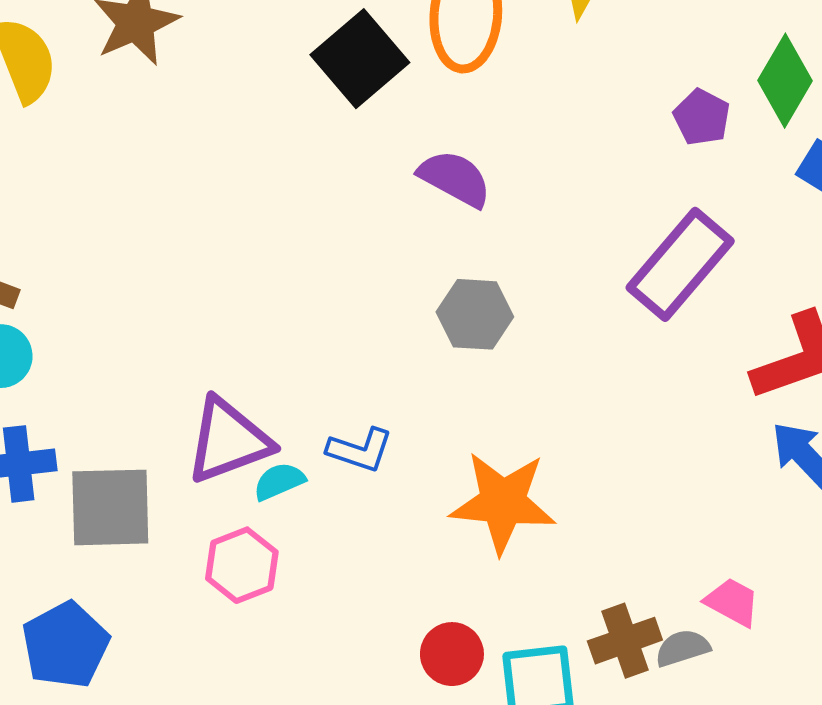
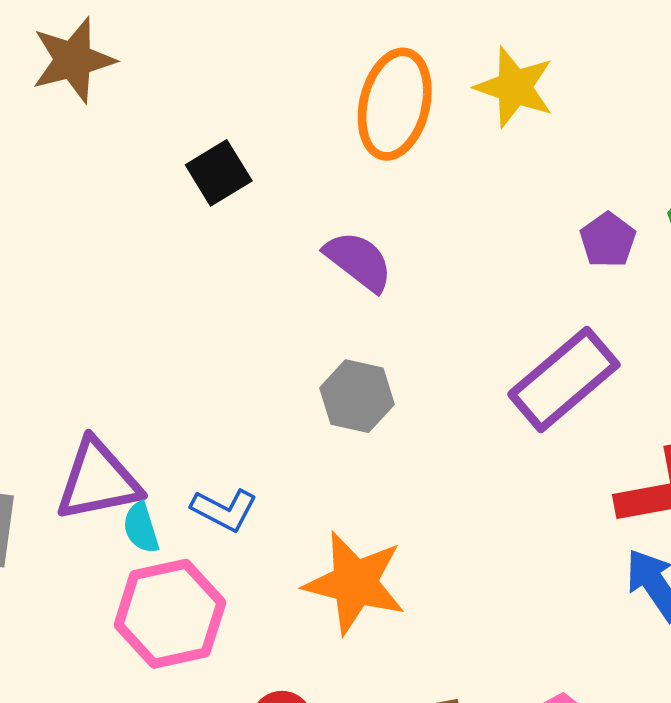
black square: (360, 59) -> (219, 173), moved, size x0.7
cyan semicircle: (279, 481) -> (141, 528), turned -93
pink hexagon: (242, 565) -> (170, 614), moved, size x1.5

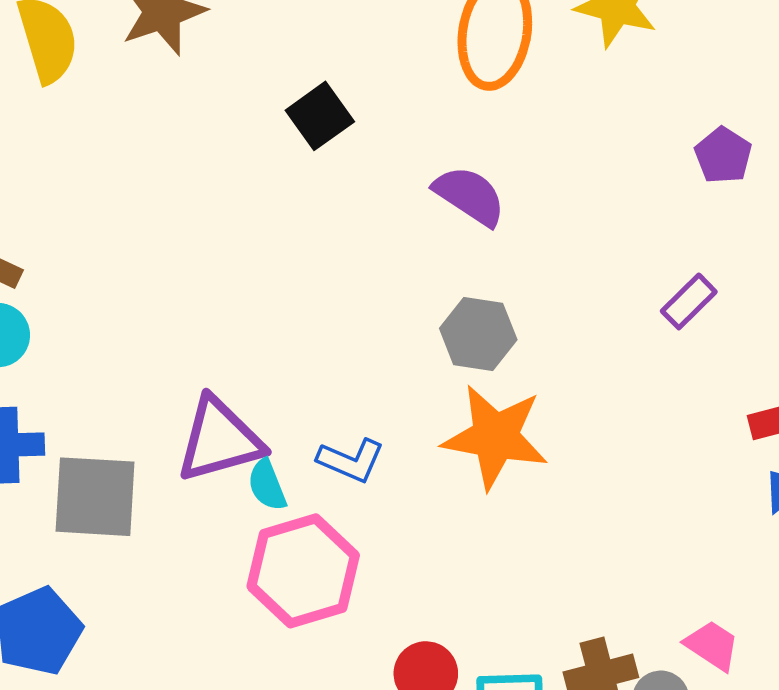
purple rectangle: (564, 379) -> (689, 301), size x0.5
orange star: (355, 583) -> (495, 437), moved

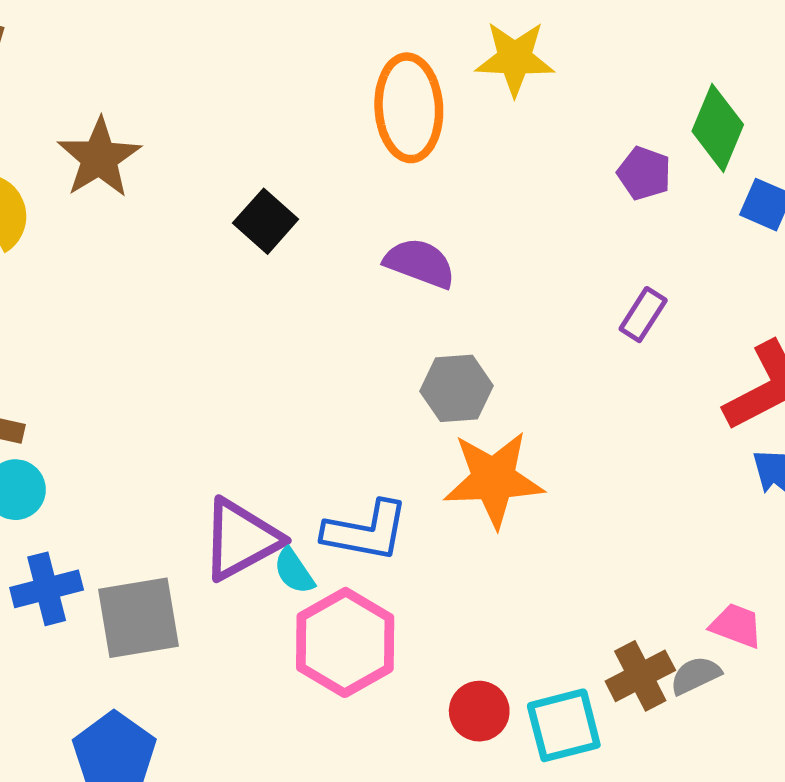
blue L-shape: (351, 460) -> (366, 531), size x1.4

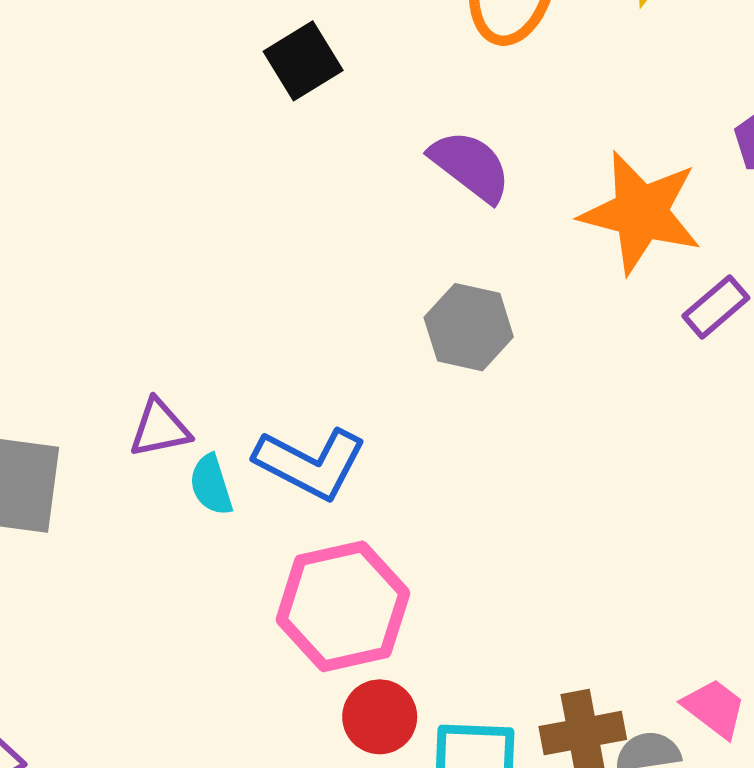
orange star: (494, 479) -> (641, 213), moved
purple triangle: (241, 539) -> (160, 428), size x0.6
pink hexagon: (345, 642) -> (343, 606), moved

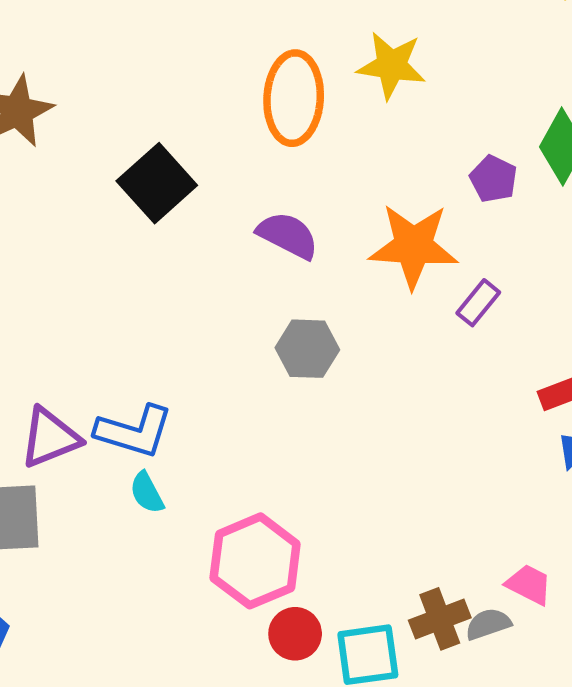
black square: (303, 61) -> (157, 183), size x1.4
purple triangle: (160, 428) -> (50, 438), moved, size x1.4
blue L-shape: (310, 463) -> (134, 431), moved

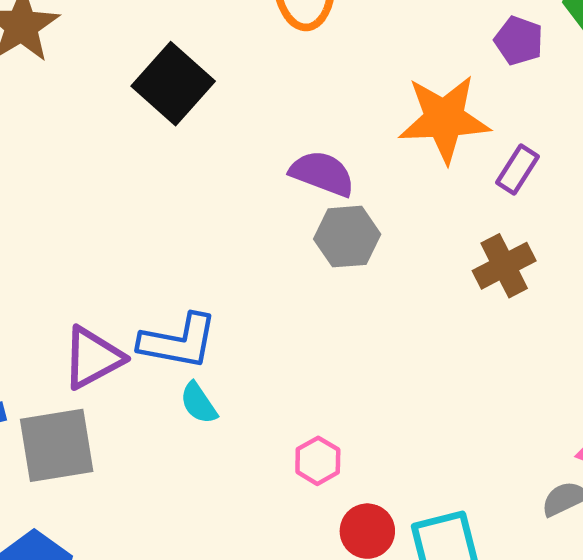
purple semicircle: (288, 235) -> (322, 173), moved
pink hexagon: (255, 561) -> (318, 461), size x0.5
brown cross: (440, 619) -> (504, 266), moved

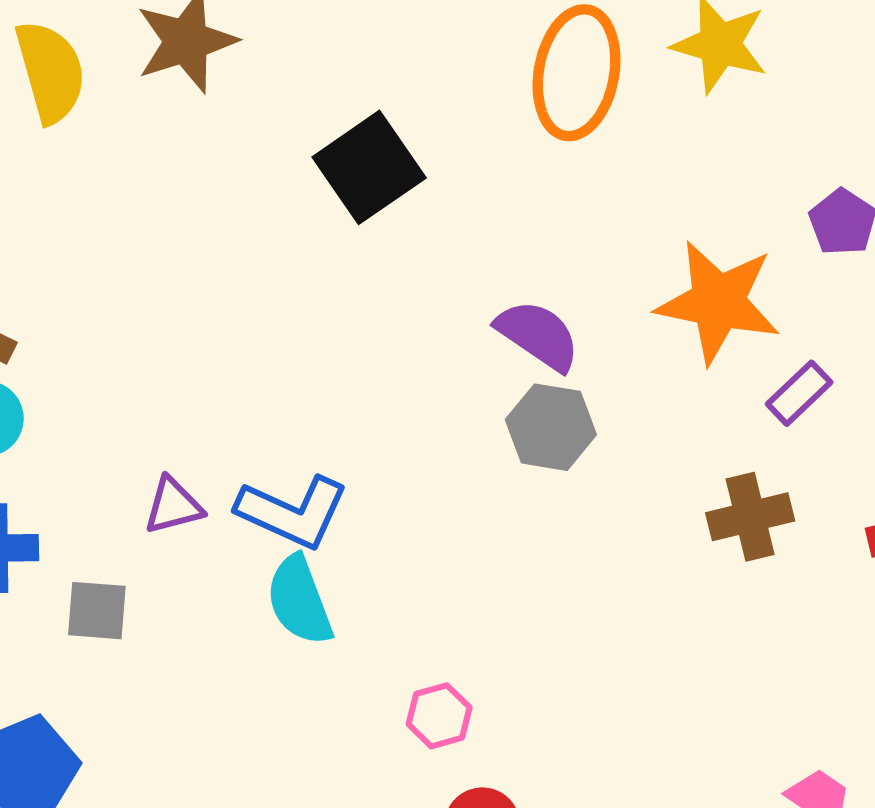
purple triangle: (93, 358) -> (173, 506), size x0.7
cyan semicircle: (199, 403) -> (299, 600), size x1.5
gray square: (57, 445) -> (97, 611), size x0.6

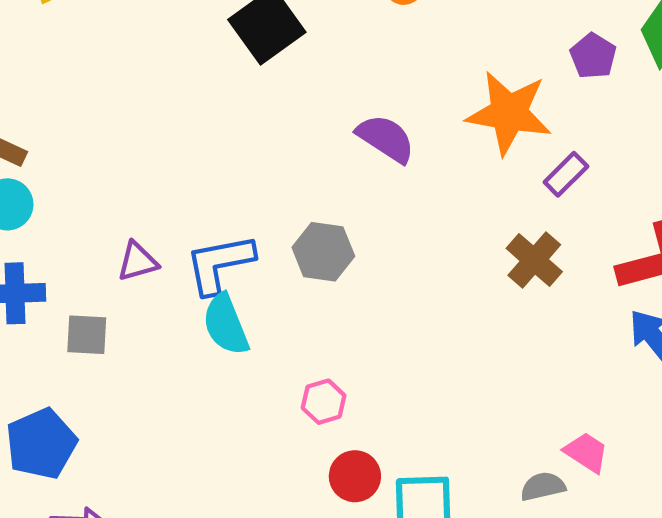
gray hexagon: (551, 427) -> (323, 252), moved
blue L-shape: (293, 512) -> (220, 264), turned 146
brown cross: (750, 517) -> (534, 260), turned -34

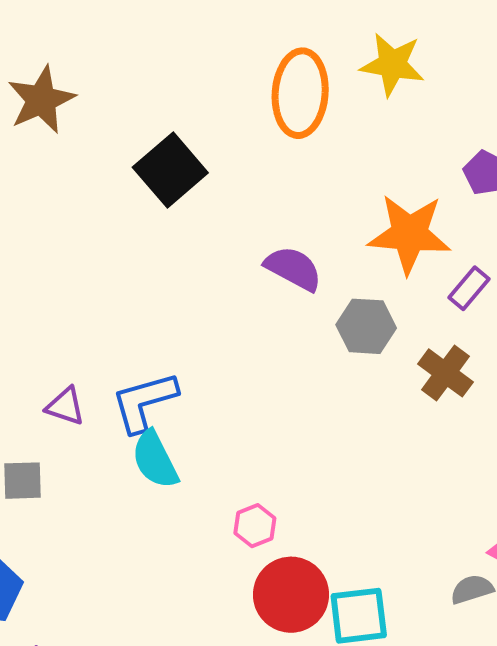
gray hexagon: (323, 252) -> (366, 326), moved
purple triangle: (138, 261) -> (65, 406), turned 39
red circle: (355, 476) -> (291, 595), size x1.5

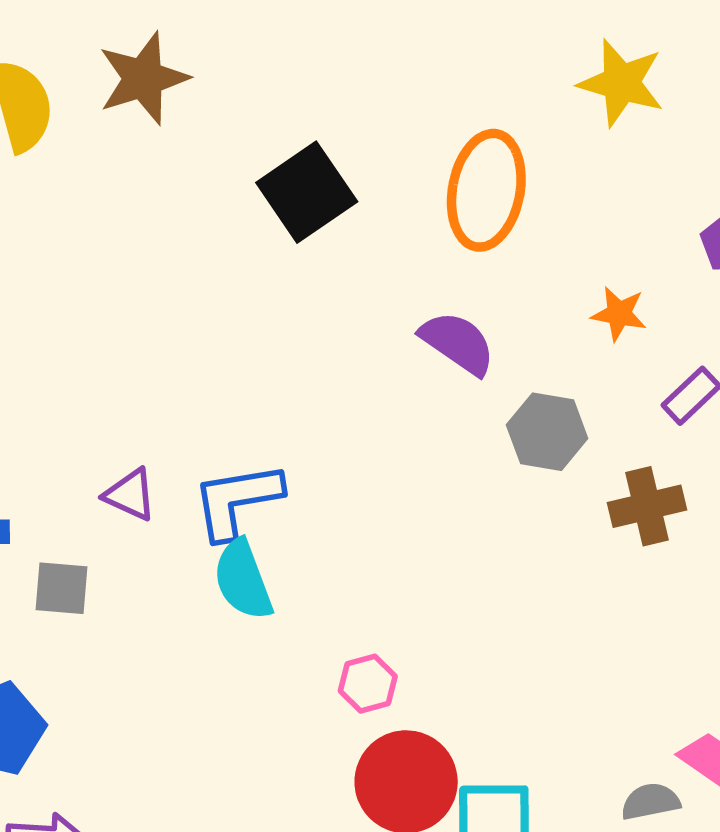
orange ellipse: (300, 93) -> (486, 190), moved
orange star: (409, 234) -> (619, 314), size x0.5
brown cross: (445, 373) -> (647, 506), turned 34

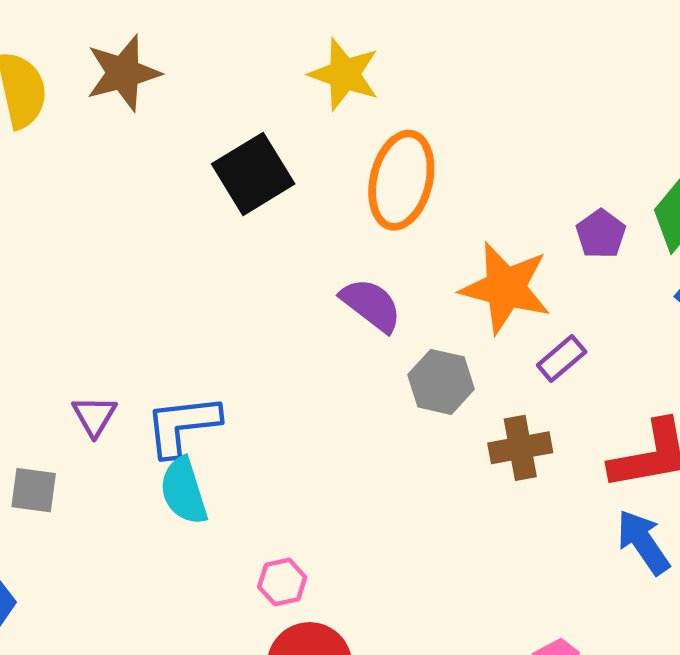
yellow star: (621, 83) -> (344, 74), moved
orange star: (619, 314) -> (506, 288), size x2.0
purple triangle: (130, 495) -> (94, 416), turned 33

